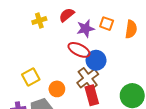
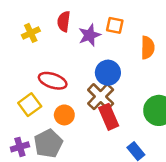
red semicircle: (67, 15) -> (64, 21), turned -35
orange semicircle: (131, 29) -> (148, 48), moved
red ellipse: (79, 50) -> (53, 81), moved

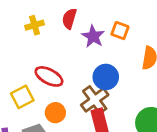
purple star: (89, 35) -> (93, 36), turned -30

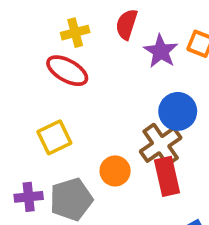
red ellipse: (49, 76) -> (67, 71), moved
orange circle: (55, 113) -> (115, 171), moved

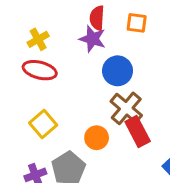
red semicircle: (127, 24) -> (97, 18), moved
purple star: (161, 51) -> (92, 39), moved
blue circle: (178, 111) -> (118, 71), moved

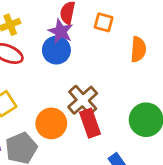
blue circle: (118, 71) -> (56, 50), moved
orange circle: (97, 138) -> (51, 123), size x1.4

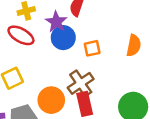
orange square: (104, 22) -> (92, 48), moved, turned -35
purple star: (61, 31) -> (56, 22), moved

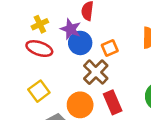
brown cross: (81, 83) -> (96, 72), moved

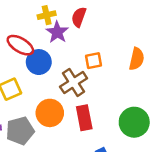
yellow cross: (40, 24) -> (47, 15), moved
blue circle: (80, 43) -> (39, 62), moved

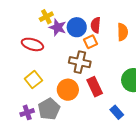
red semicircle: (79, 17) -> (96, 25), moved
blue circle: (39, 62) -> (77, 27), moved
brown cross: (74, 82) -> (80, 62), turned -30

